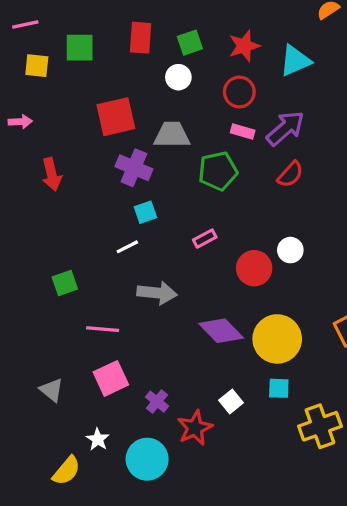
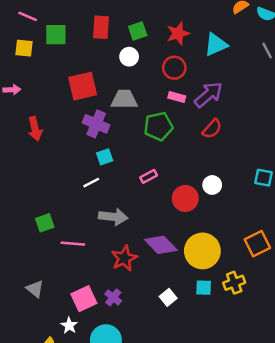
pink line: (25, 25) -> (28, 16), moved, turned 36
green square: (65, 283) -> (45, 223), moved
pink square: (111, 378) -> (84, 299), moved
yellow cross: (320, 426) -> (234, 283), moved, size x0.7
red star: (195, 428) -> (124, 258), moved

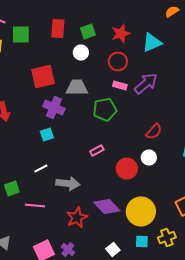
red semicircle: (212, 129) -> (154, 132), moved
cyan square: (105, 157) -> (47, 134), moved
white line: (91, 183) -> (41, 168), moved

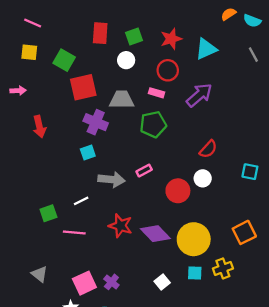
green square: (21, 34) -> (64, 60), moved, turned 30
pink rectangle: (120, 86) -> (157, 93), moved
white line: (41, 168) -> (81, 201), moved
gray arrow: (68, 184) -> (111, 180), moved
red star: (77, 218) -> (120, 226), moved, turned -30

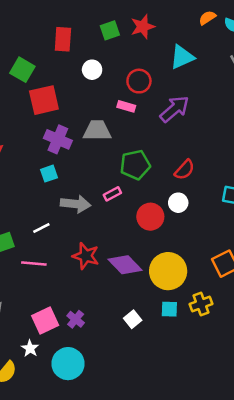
green square: (134, 37) -> (110, 30), moved
red star: (171, 39) -> (143, 27), moved
gray trapezoid: (122, 100) -> (97, 130), moved
green pentagon: (153, 124) -> (135, 165), moved

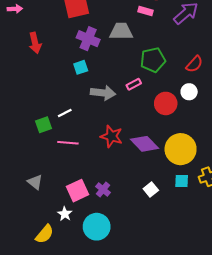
white line: (41, 228) -> (65, 113), moved

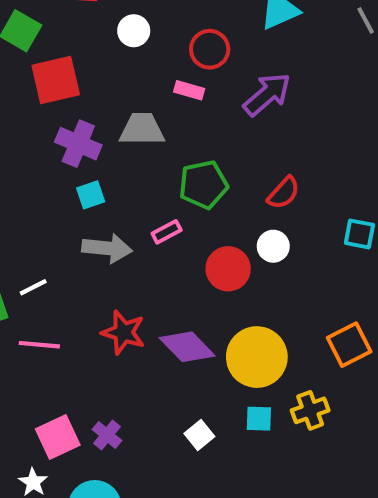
cyan square: (81, 67) -> (91, 195), moved

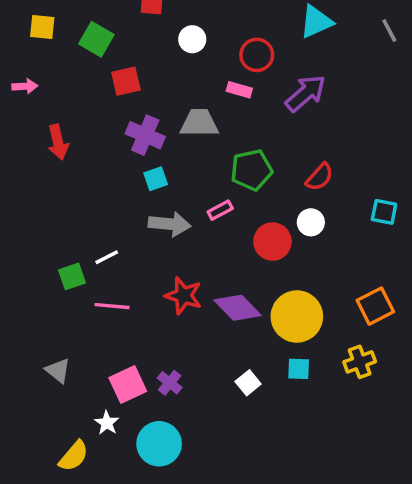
red square: (56, 80) -> (126, 81), size x0.7
yellow cross: (310, 410) -> (360, 362), moved

